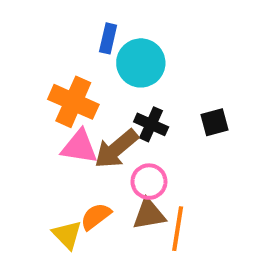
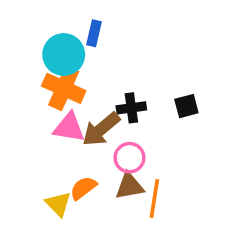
cyan circle: (141, 63) -> (64, 55), moved
black cross: (151, 124) -> (131, 108), turned -32

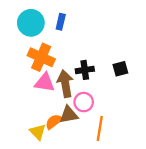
cyan circle: (64, 55) -> (31, 23), moved
brown arrow: (101, 129) -> (65, 84), turned 120
brown triangle: (130, 186) -> (69, 115), moved

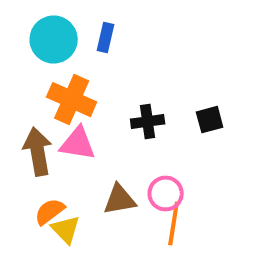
brown arrow: (65, 84) -> (38, 151), moved
pink circle: (84, 102) -> (166, 193), moved
orange semicircle: (54, 122) -> (50, 211), moved

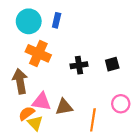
pink triangle: (78, 143) -> (42, 102), moved
pink circle: (166, 193) -> (121, 104), moved

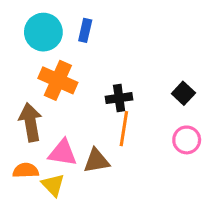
black square: (112, 64) -> (183, 93), moved, turned -32
pink circle: (121, 104) -> (187, 140), moved
orange semicircle: (27, 113) -> (26, 171), moved, turned 35
orange line: (93, 120) -> (124, 129), moved

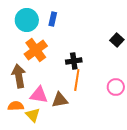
orange cross: (58, 80) -> (36, 50), turned 30
black square: (183, 93) -> (117, 40), moved

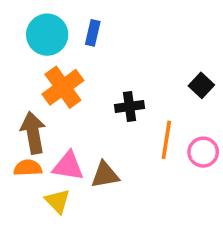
black square: (117, 40) -> (201, 85), moved
orange line: (77, 80) -> (166, 140), moved
orange semicircle: (16, 106) -> (28, 168), moved

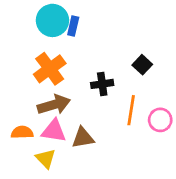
cyan circle: (47, 35) -> (52, 20), moved
black square: (201, 85) -> (142, 65), moved
brown arrow: (33, 133) -> (54, 105), moved, turned 84

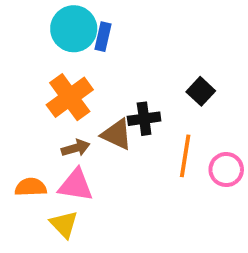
brown arrow: (54, 105) -> (76, 148), size x0.6
brown triangle: (83, 138) -> (117, 134), moved, turned 35

